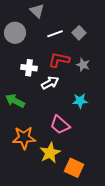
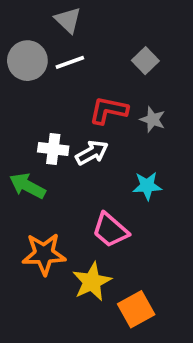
white line: (55, 34) -> (70, 62), moved
white cross: (29, 68) -> (53, 149), moved
orange square: (74, 168) -> (136, 309), turned 36

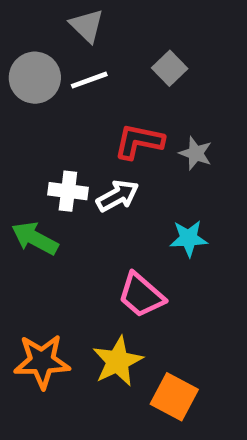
gray square: (145, 61) -> (170, 68), moved
orange star: (44, 254) -> (42, 361), moved
orange square: (136, 309) -> (174, 397), turned -33

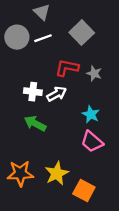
gray square: (170, 68) -> (82, 33), size x1.5
green arrow: (35, 238) -> (35, 123), moved
cyan star: (189, 238) -> (91, 114), turned 30
pink trapezoid: (141, 295) -> (92, 142), moved

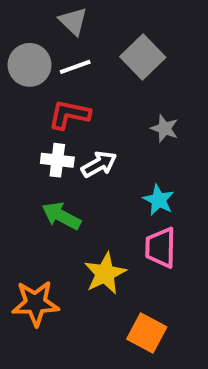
red L-shape: (67, 68) -> (69, 115), moved
pink trapezoid: (92, 142) -> (161, 248), turned 50
yellow star: (57, 173) -> (105, 273), moved

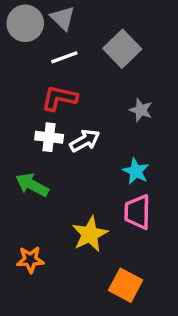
gray circle: (30, 65) -> (25, 23), moved
green arrow: (61, 216) -> (32, 185), moved
orange star: (35, 303) -> (30, 260), size x0.7

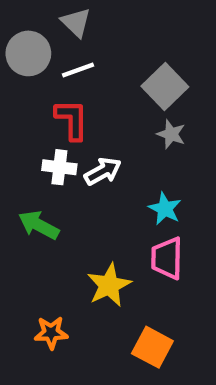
gray circle: (25, 23) -> (28, 53), moved
gray square: (122, 49) -> (165, 87), moved
red L-shape: (59, 98) -> (72, 120), turned 78
orange star: (30, 260) -> (51, 333), moved

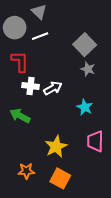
red L-shape: (72, 120) -> (20, 62), moved
pink trapezoid: (167, 258) -> (95, 141), moved
orange square: (152, 347) -> (60, 178), moved

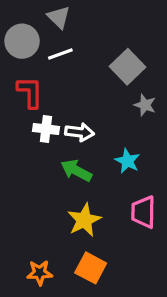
gray star: (88, 69) -> (145, 105), moved
white arrow: (53, 88) -> (80, 132), turned 36
green arrow: (20, 116) -> (76, 171), moved
orange star: (26, 171) -> (40, 273), moved

